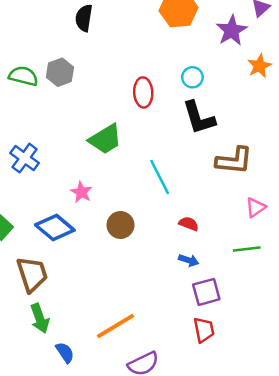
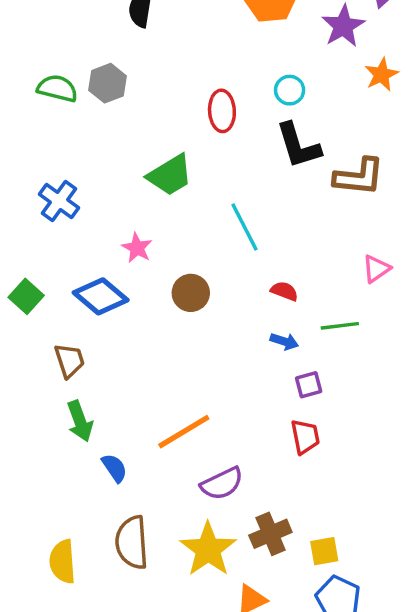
brown L-shape: (234, 161) -> (359, 177), moved
green line: (247, 249) -> (340, 326), moved
brown trapezoid: (32, 274) -> (69, 360), size x0.7
purple square: (206, 292) -> (309, 385), size x0.7

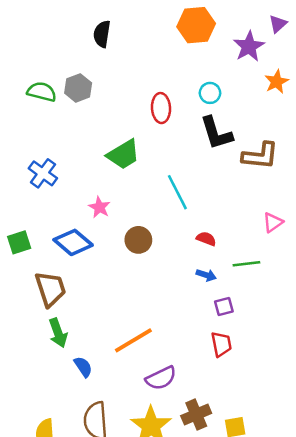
green square: (26, 296) -> (19, 242), turned 30
brown trapezoid: (69, 360) -> (50, 289), size x1.4

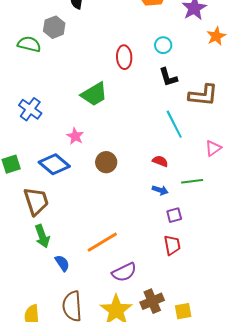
gray hexagon: (78, 88) -> (54, 27), moved
black L-shape: (216, 133) -> (168, 77), size x0.7
cyan line: (177, 192) -> (174, 124), moved

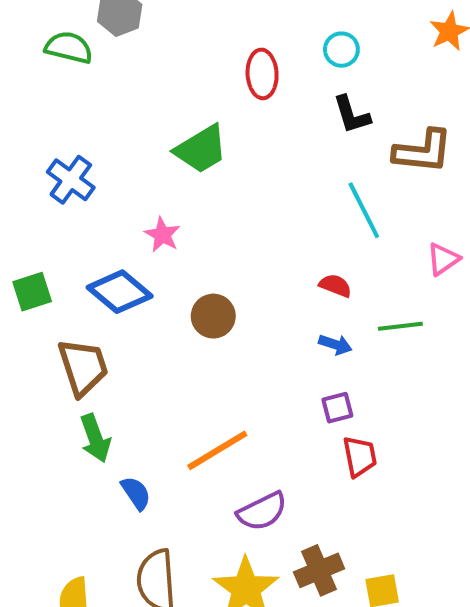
brown circle: (106, 162) -> (213, 316), moved
purple square: (174, 215) -> (337, 408), moved

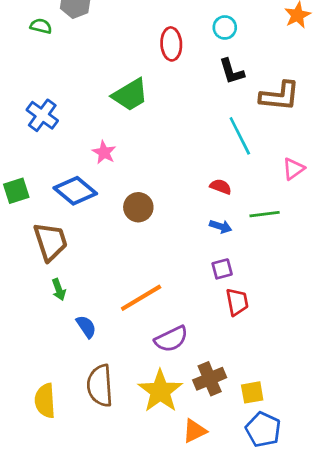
green semicircle: (69, 47) -> (41, 26), size x0.7
green arrow: (95, 438) -> (59, 290), size x0.7

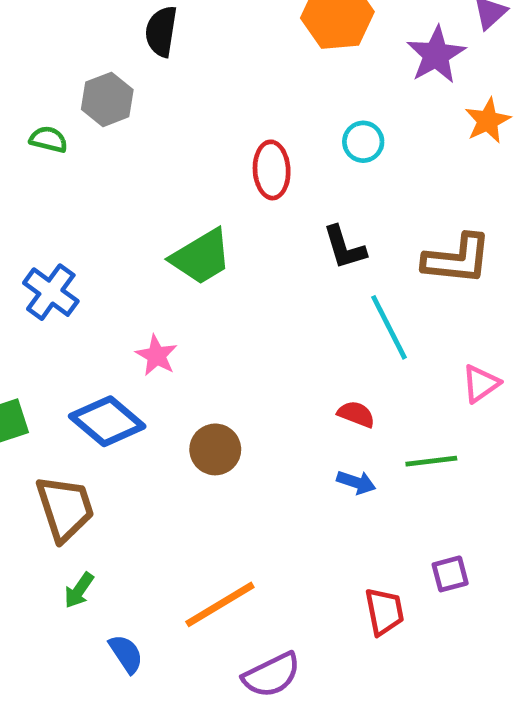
black L-shape: (232, 71) -> (344, 247), moved
purple square: (222, 269) -> (450, 574), moved
green arrow: (59, 290) -> (79, 590), turned 55

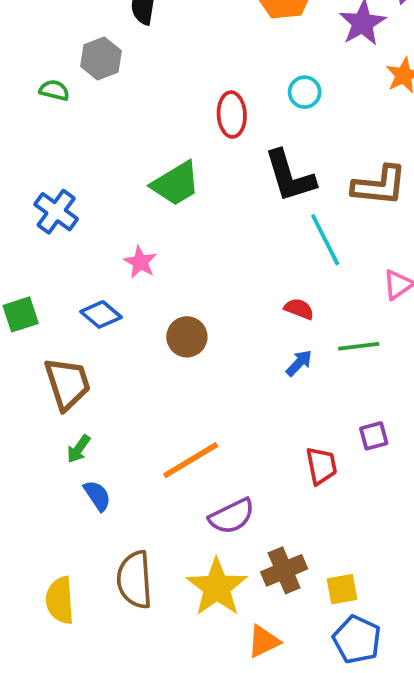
black L-shape: (344, 247) -> (290, 176), size x1.5
blue diamond: (107, 421) -> (101, 314), size x0.7
blue arrow: (356, 482) -> (299, 363), turned -64
blue semicircle: (126, 654) -> (97, 496), moved

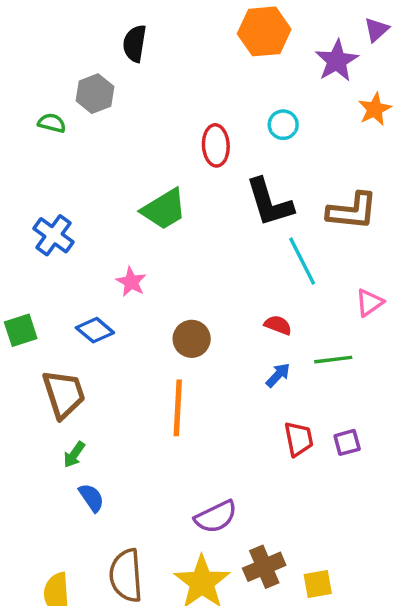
brown circle: (187, 337) -> (192, 339), moved
orange line: (191, 460) -> (178, 408), moved, turned -56
red trapezoid: (321, 466) -> (299, 439), moved

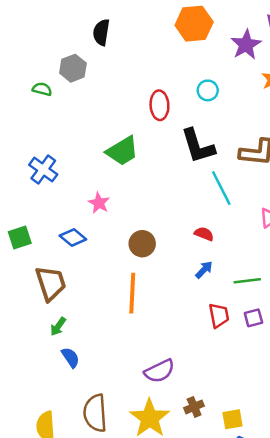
green line: (333, 360) -> (247, 281), moved
brown cross: (264, 567) -> (194, 407), size x0.7

